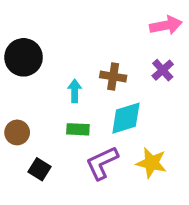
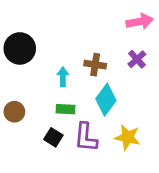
cyan diamond: (126, 118) -> (106, 100), turned -36
purple L-shape: (102, 163) -> (86, 137), turned -60
black square: (40, 169) -> (53, 137), moved

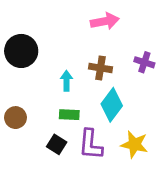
pink arrow: (140, 22) -> (105, 21), moved
purple cross: (137, 59) -> (144, 62), turned -30

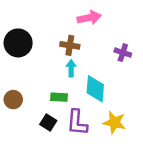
brown cross: (100, 68) -> (70, 45), moved
cyan arrow: (66, 81) -> (71, 68), moved
cyan diamond: (112, 105) -> (95, 89), turned -32

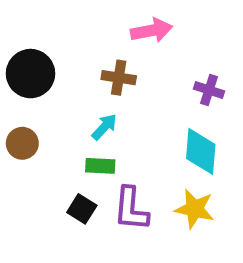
cyan arrow: (71, 68) -> (104, 127), moved, turned 42
cyan diamond: (95, 89) -> (201, 151), moved
brown circle: (13, 100) -> (22, 143), moved

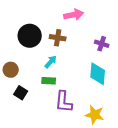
black circle: (31, 74) -> (30, 36), moved
black square: (82, 209) -> (21, 93), moved
yellow star: (195, 209) -> (95, 115), moved

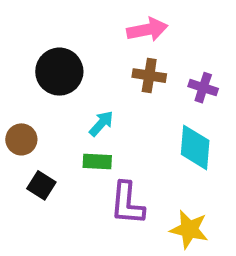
brown cross: (58, 38) -> (149, 76), moved

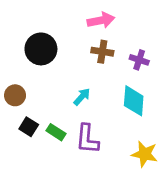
cyan arrow: (101, 123) -> (82, 97), moved
green rectangle: (97, 161) -> (56, 132), moved, turned 30
yellow star: (189, 229) -> (145, 154), moved

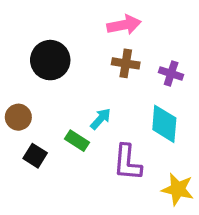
green rectangle: (56, 132) -> (77, 141), moved
purple L-shape: (87, 139) -> (127, 162), moved

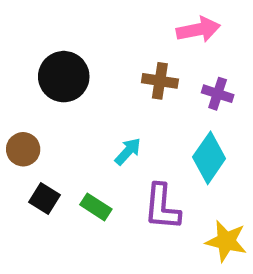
pink arrow: (124, 25) -> (198, 30), moved
cyan diamond: (164, 124) -> (209, 158), turned 30
green rectangle: (77, 141) -> (96, 207), moved

